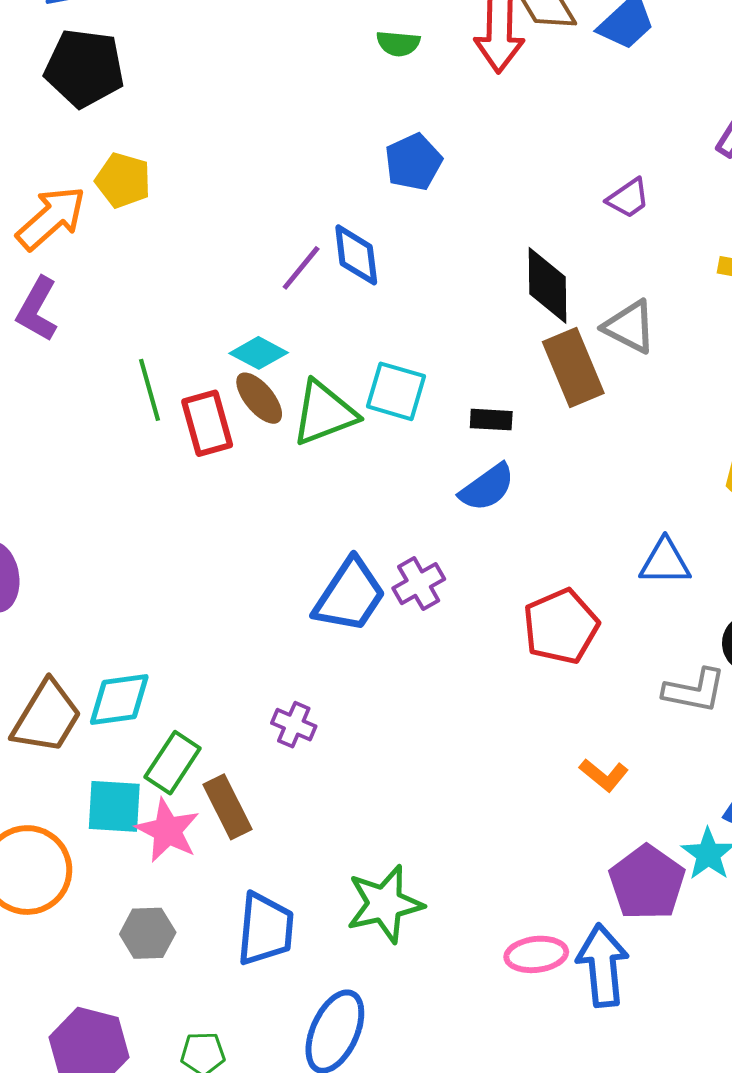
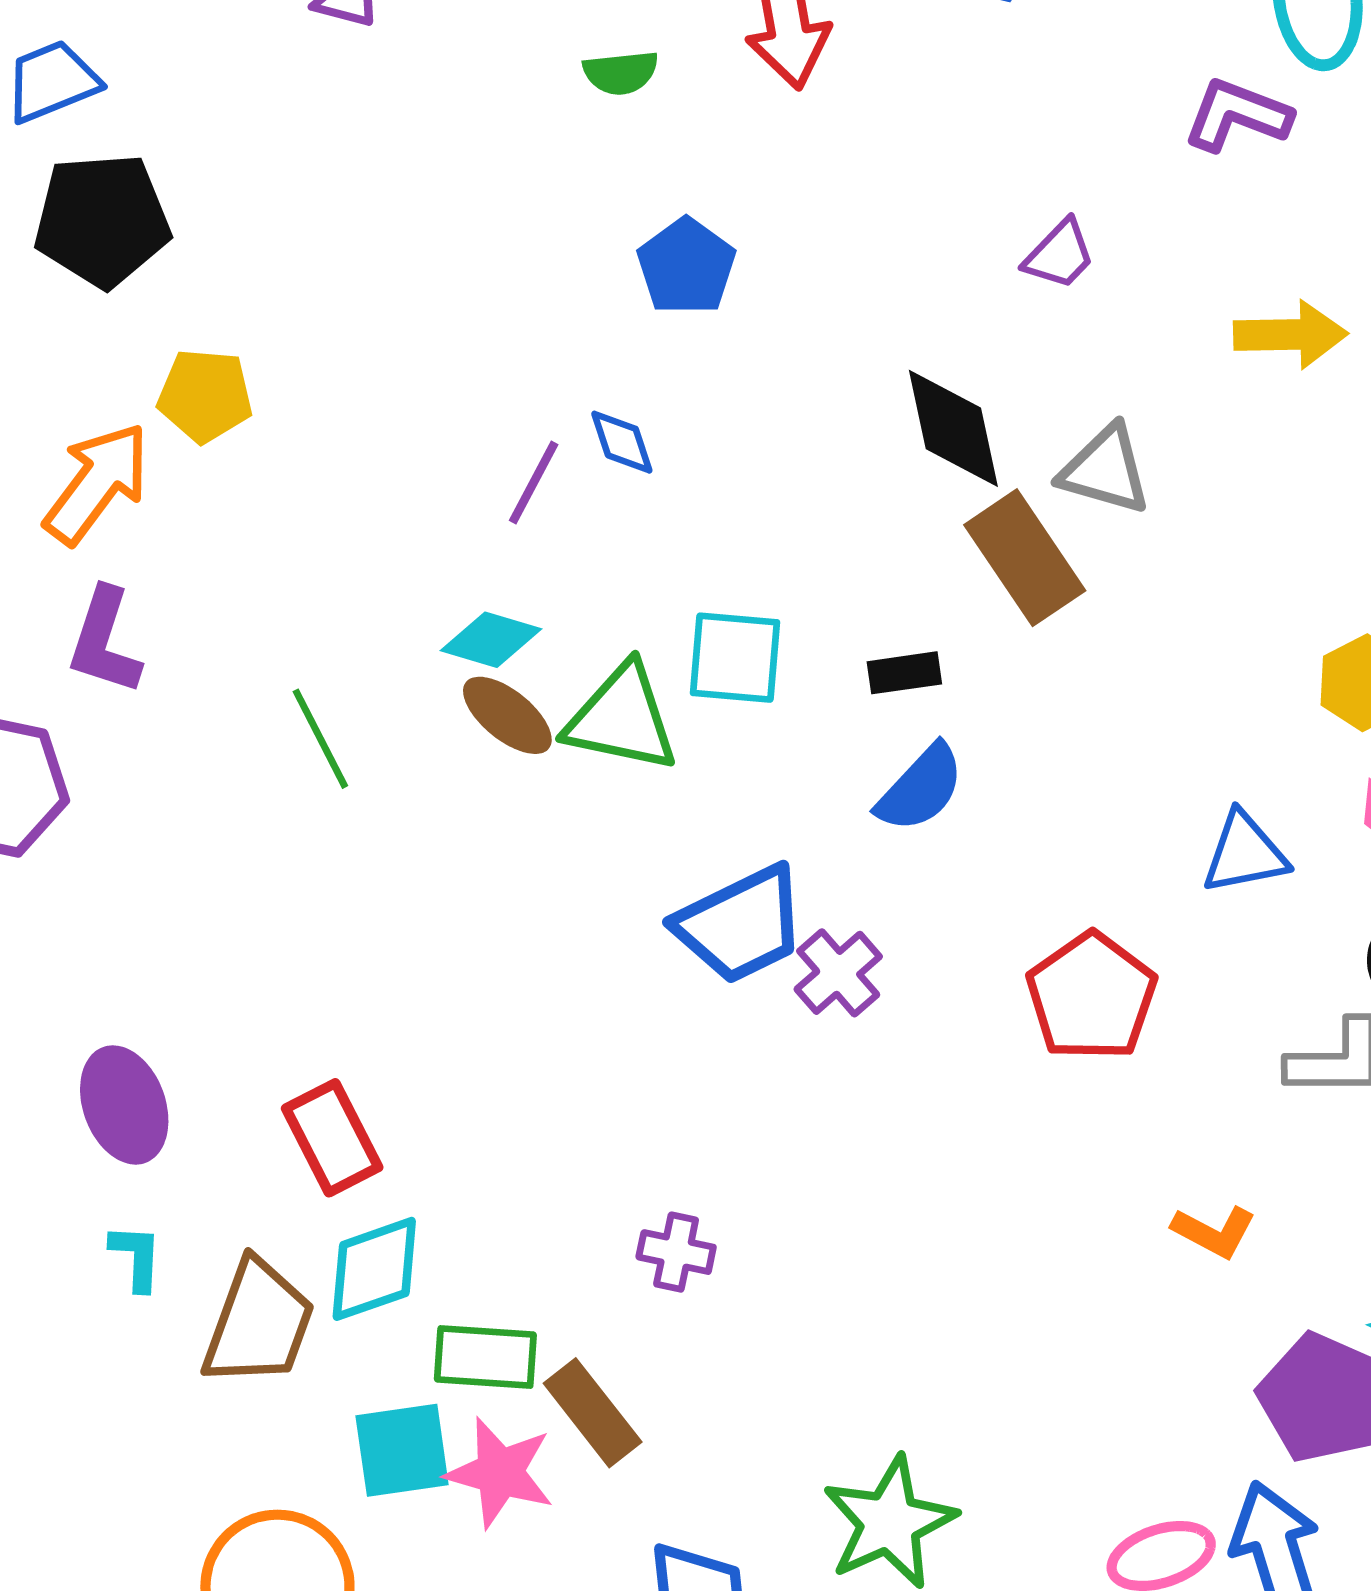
blue diamond: (356, 255) -> (622, 442), size x0.7
green triangle: (324, 413) -> (622, 718), turned 44
red rectangle: (207, 423) -> (332, 1138), moved
blue trapezoid: (350, 595) -> (741, 925), moved, turned 42
green rectangle: (173, 763) -> (485, 1357), turned 72

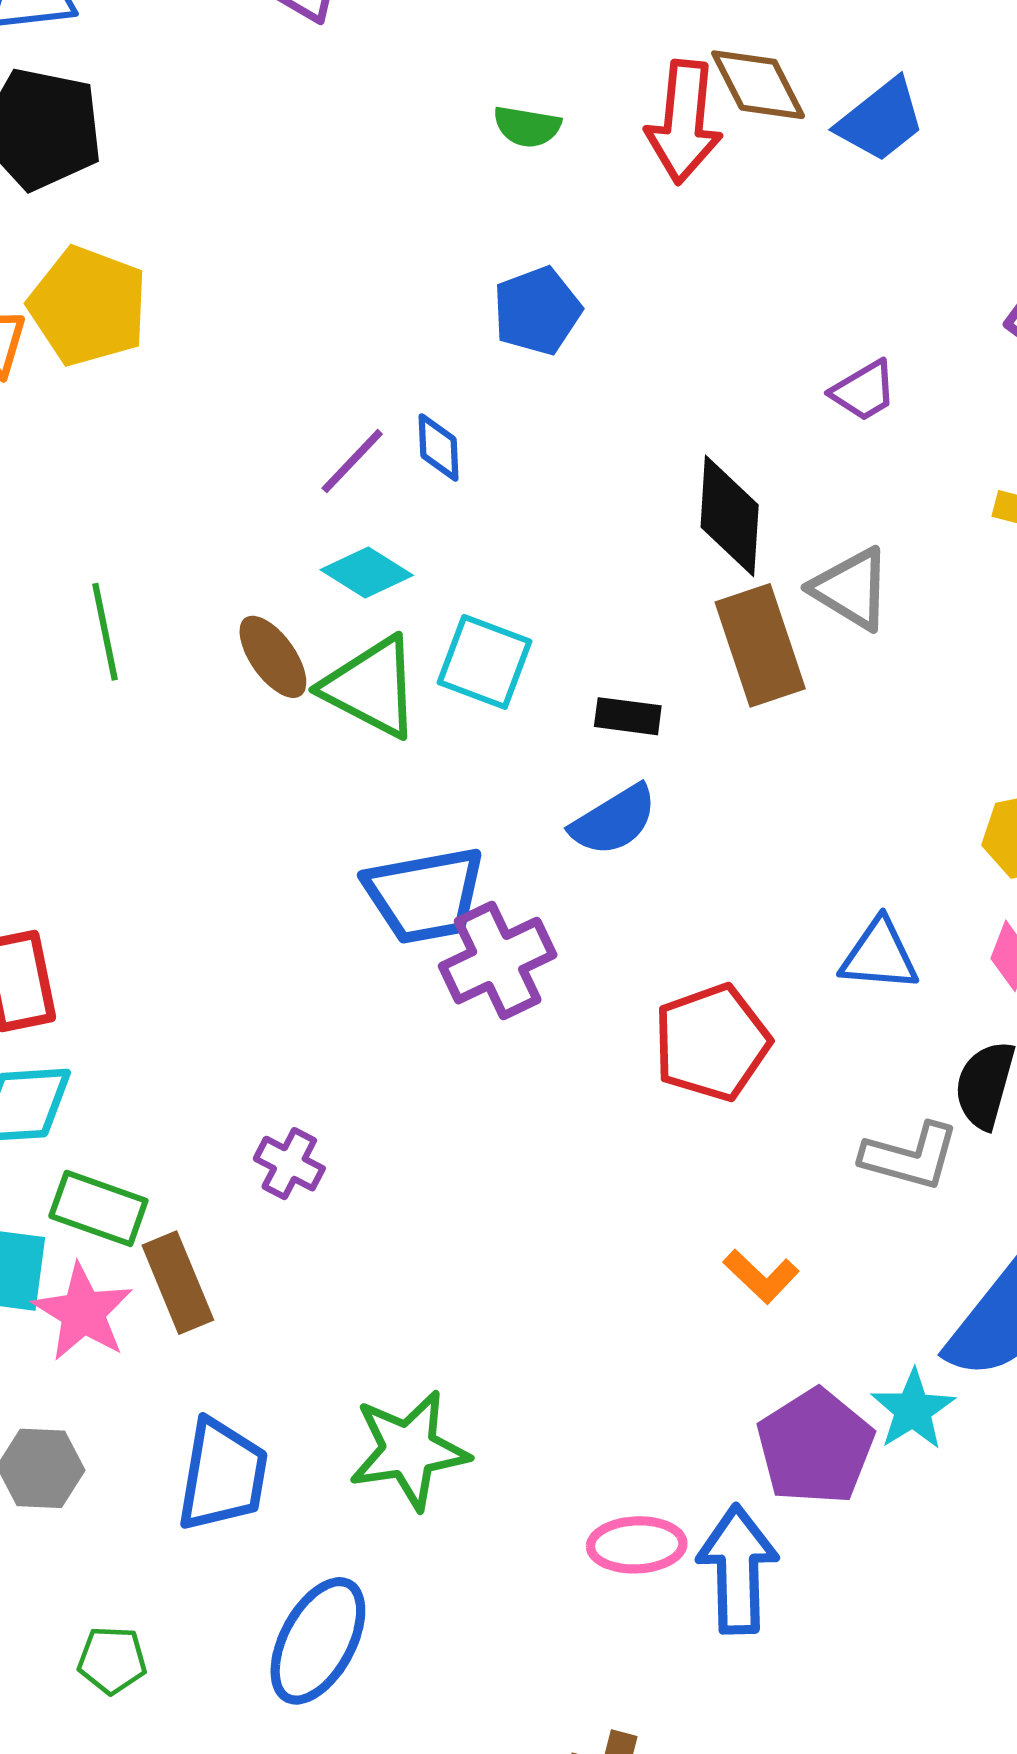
yellow pentagon: (205, 396) -> (88, 306), size x1.4
cyan diamond: (491, 640) -> (367, 573), moved
purple cross: (838, 973) -> (498, 961), size x1.4

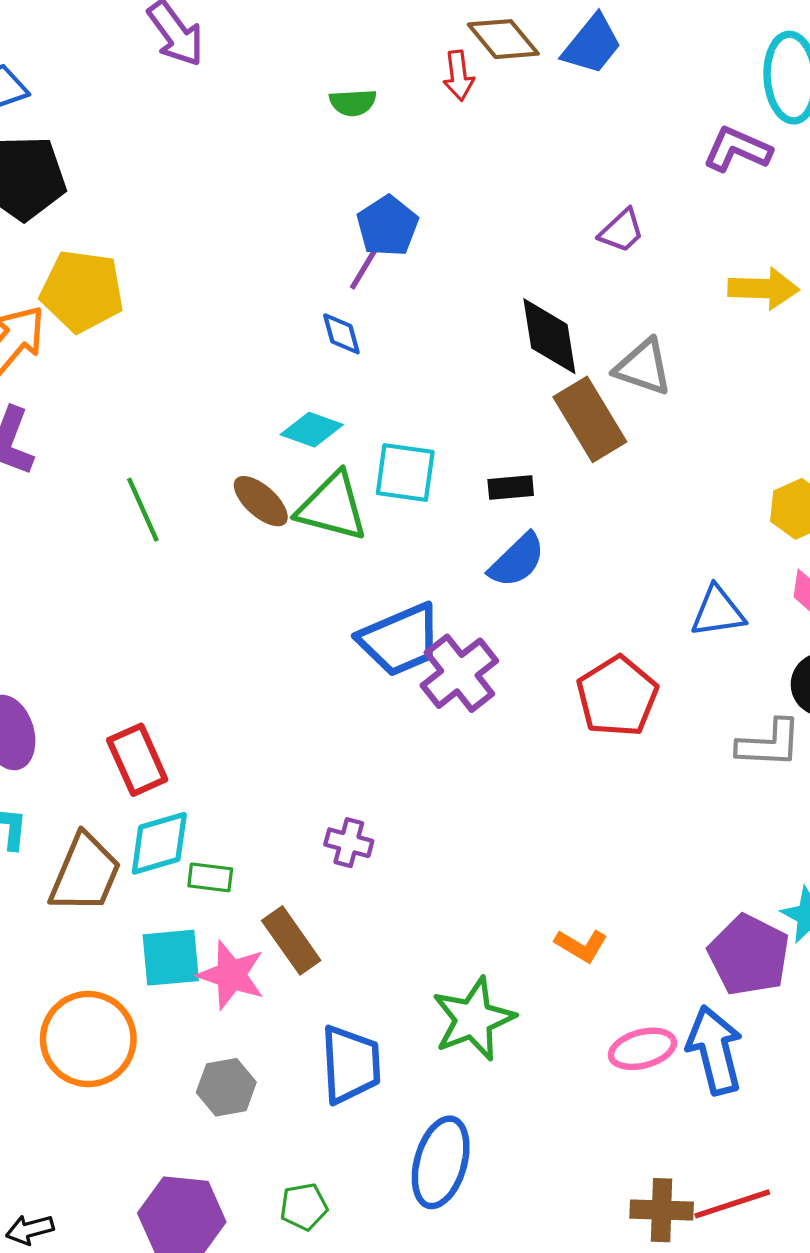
red arrow: (684, 122) -> (459, 76), size x0.6
purple line: (352, 461) -> (367, 264), moved
green rectangle: (98, 1208) -> (210, 877), moved, size x0.7
orange L-shape: (761, 1276) -> (581, 946), moved

